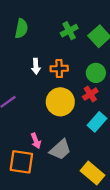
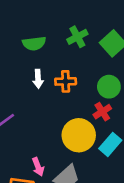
green semicircle: (21, 28) -> (34, 43), moved, turned 72
yellow circle: (60, 102) -> (79, 135), moved

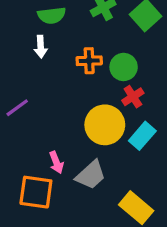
white arrow: (38, 79) -> (41, 47), moved
green circle: (109, 87) -> (124, 67), moved

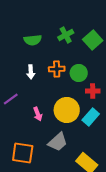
white arrow: (41, 47) -> (31, 72), moved
red cross: (133, 97) -> (93, 91), moved, turned 32
pink arrow: (56, 162) -> (38, 114), moved

